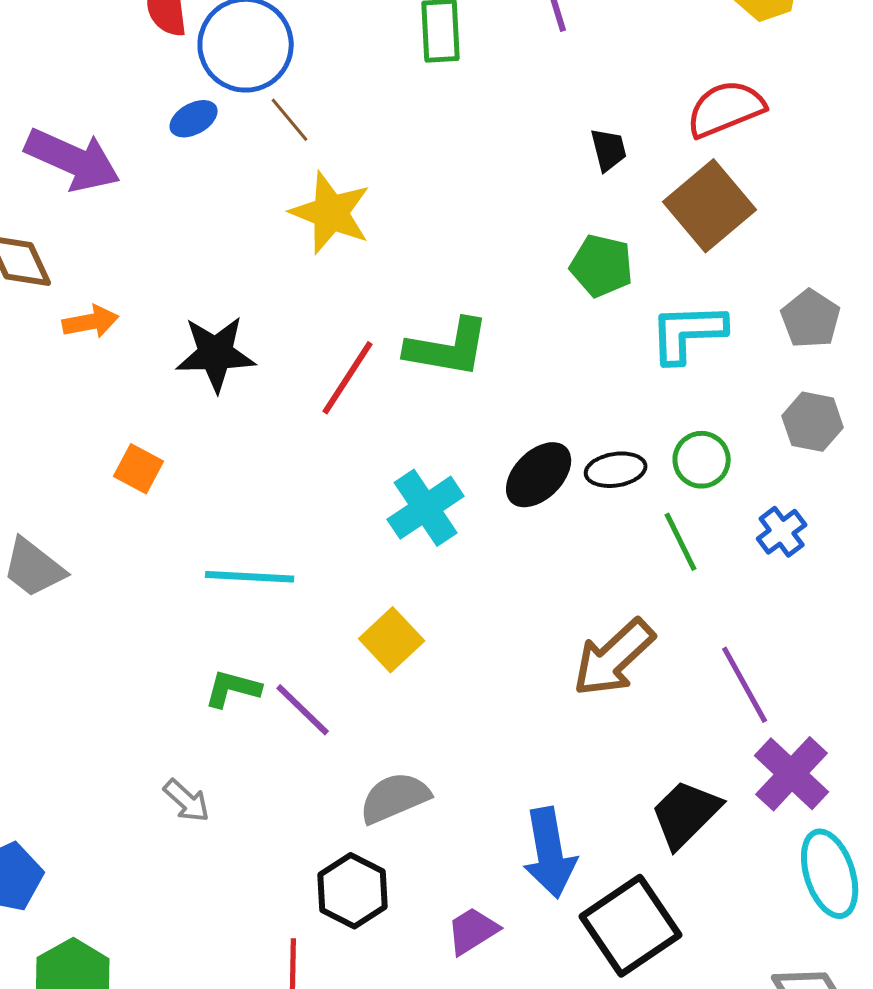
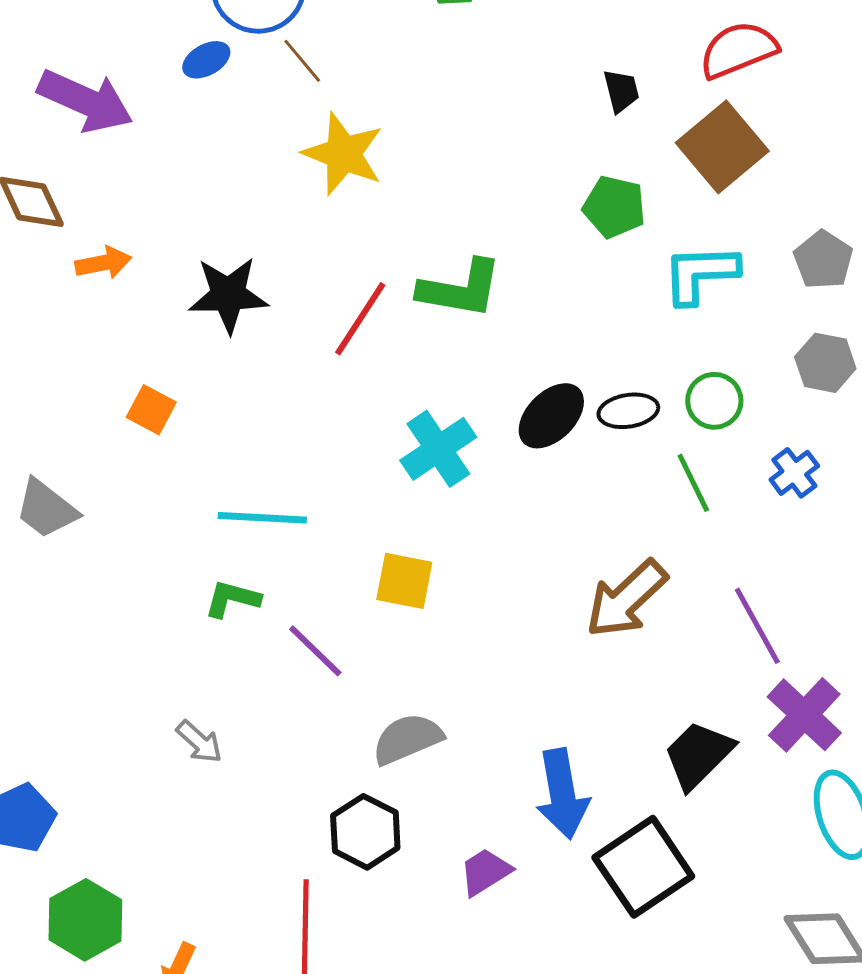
yellow square: (392, 640) -> (404, 581), turned -36
green L-shape: (233, 689) -> (232, 599), moved

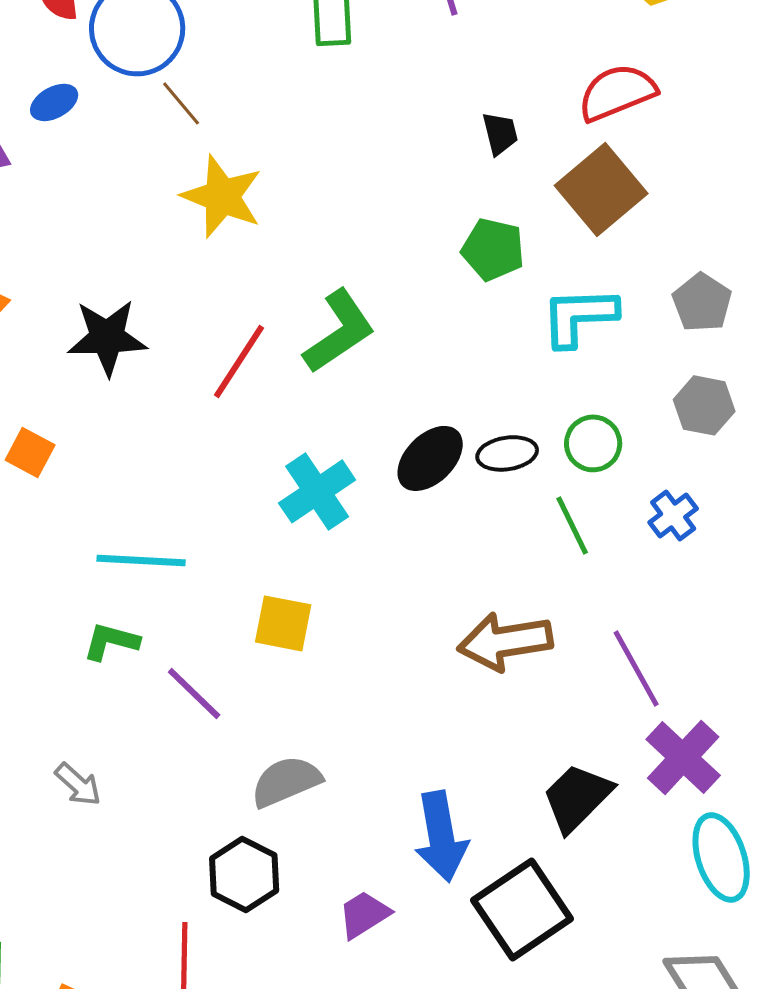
blue ellipse: (206, 60) -> (54, 102), moved
green L-shape: (460, 289) -> (339, 331), turned -44
brown arrow: (626, 599) -> (505, 641), turned 34

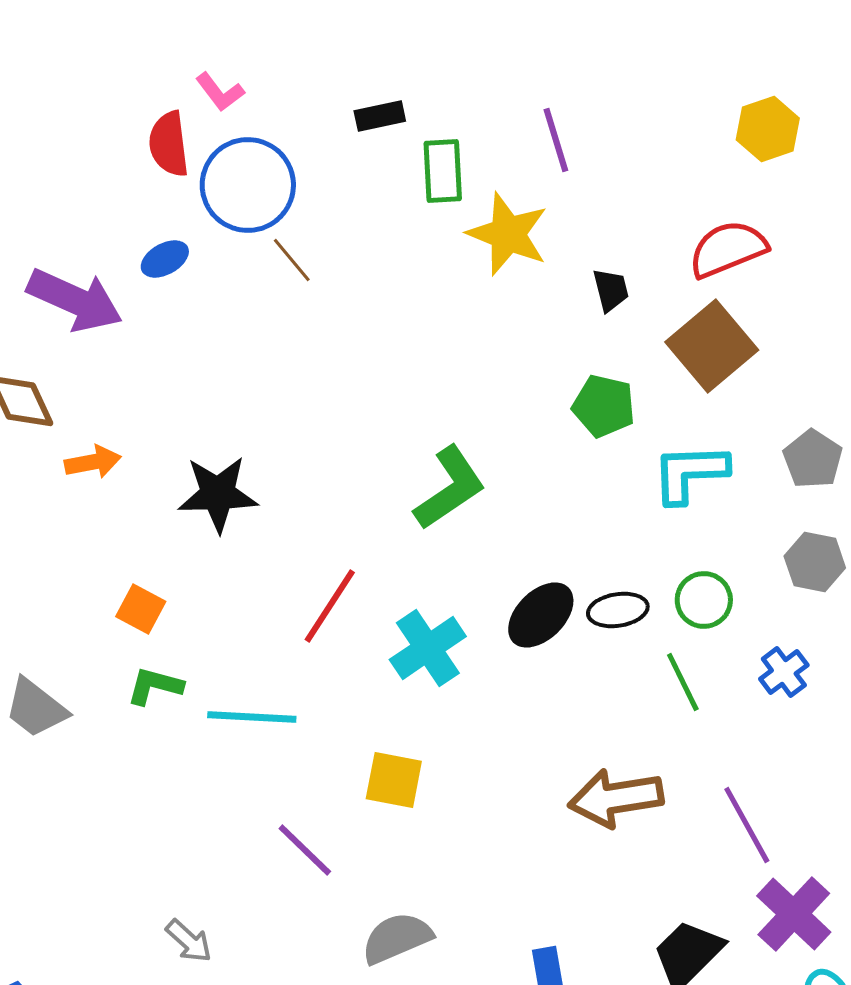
yellow star: (222, 196) -> (508, 234), moved
red line: (239, 361) -> (330, 606), moved
green L-shape: (111, 641) -> (155, 686), moved

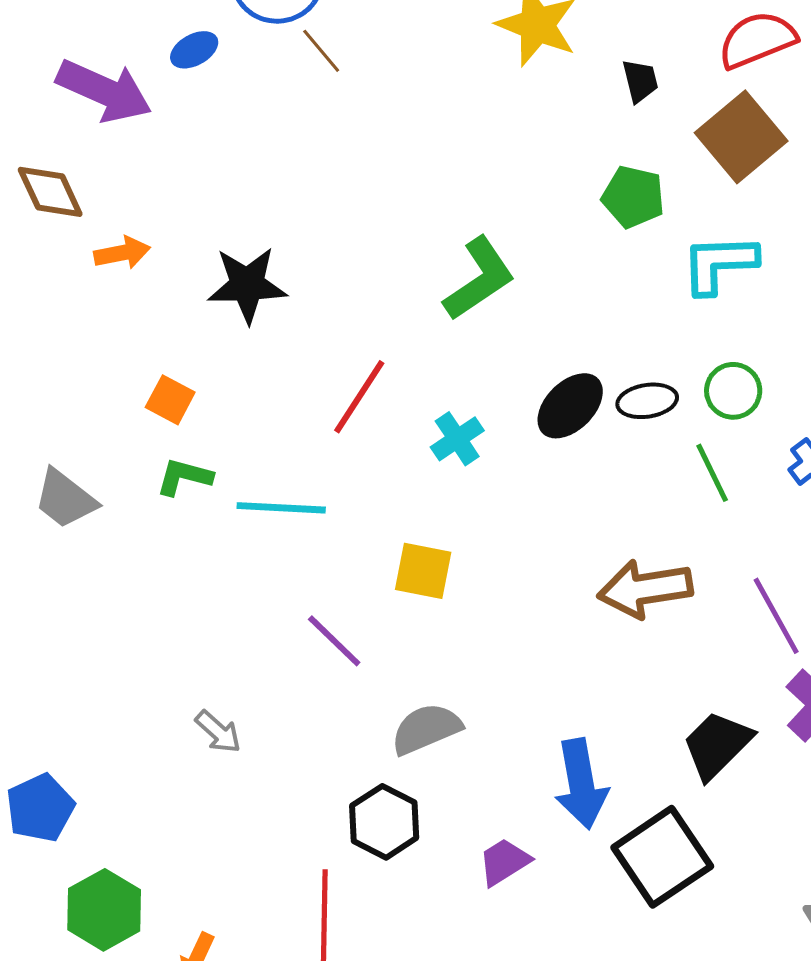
cyan cross: (428, 648) -> (457, 439), size x0.7

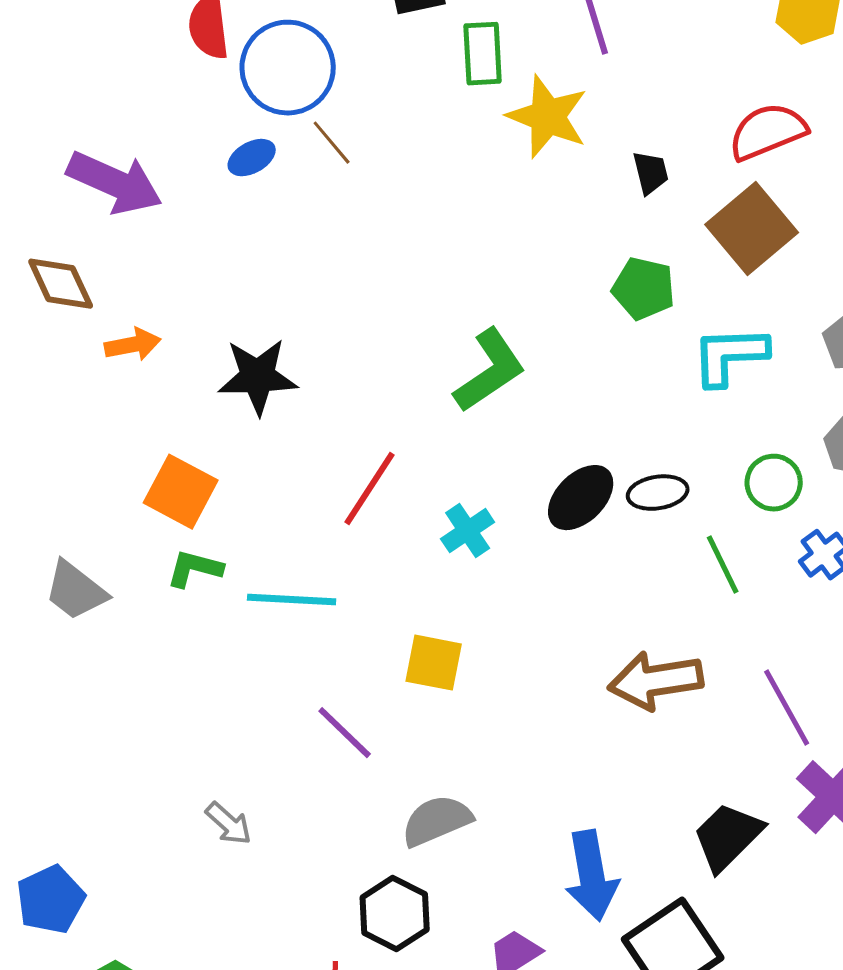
blue ellipse: (194, 50) -> (252, 158), moved
green circle: (733, 391) -> (774, 483), moved
orange square: (170, 400) -> (181, 492), size x1.5

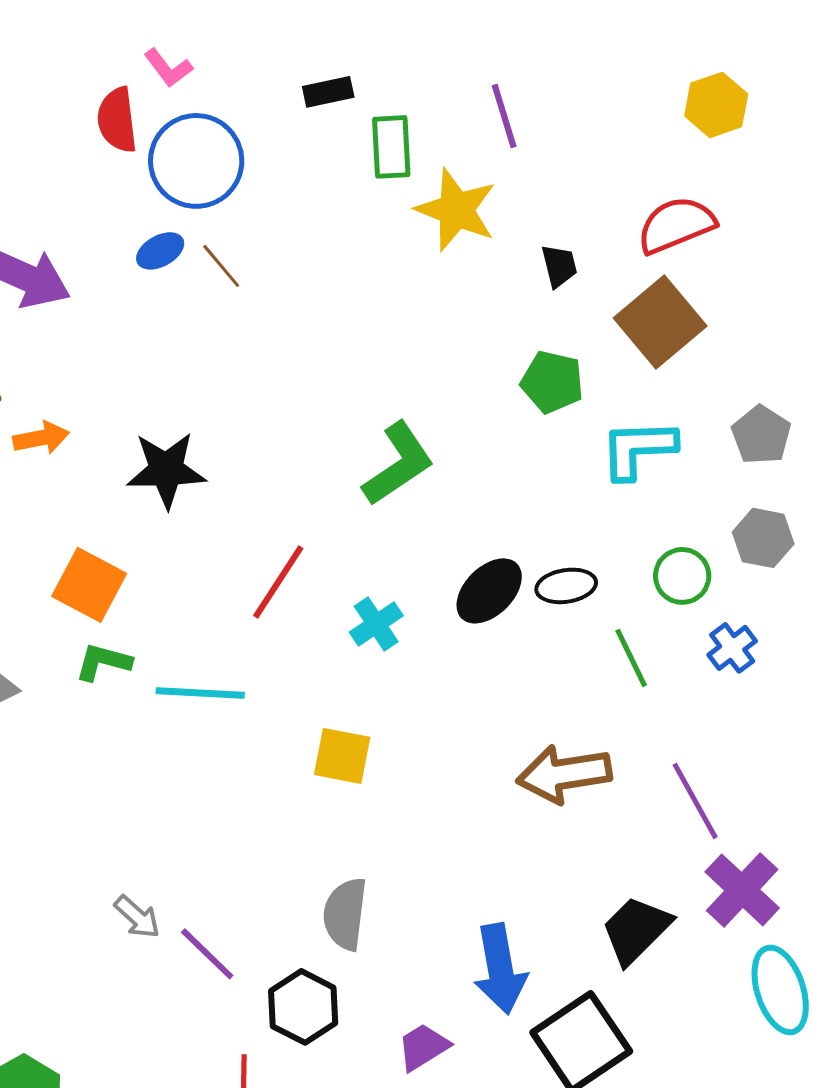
brown line: (332, 143) -> (221, 266), moved
purple line: (345, 733) -> (207, 954), moved
gray semicircle: (437, 821) -> (345, 914), turned -60

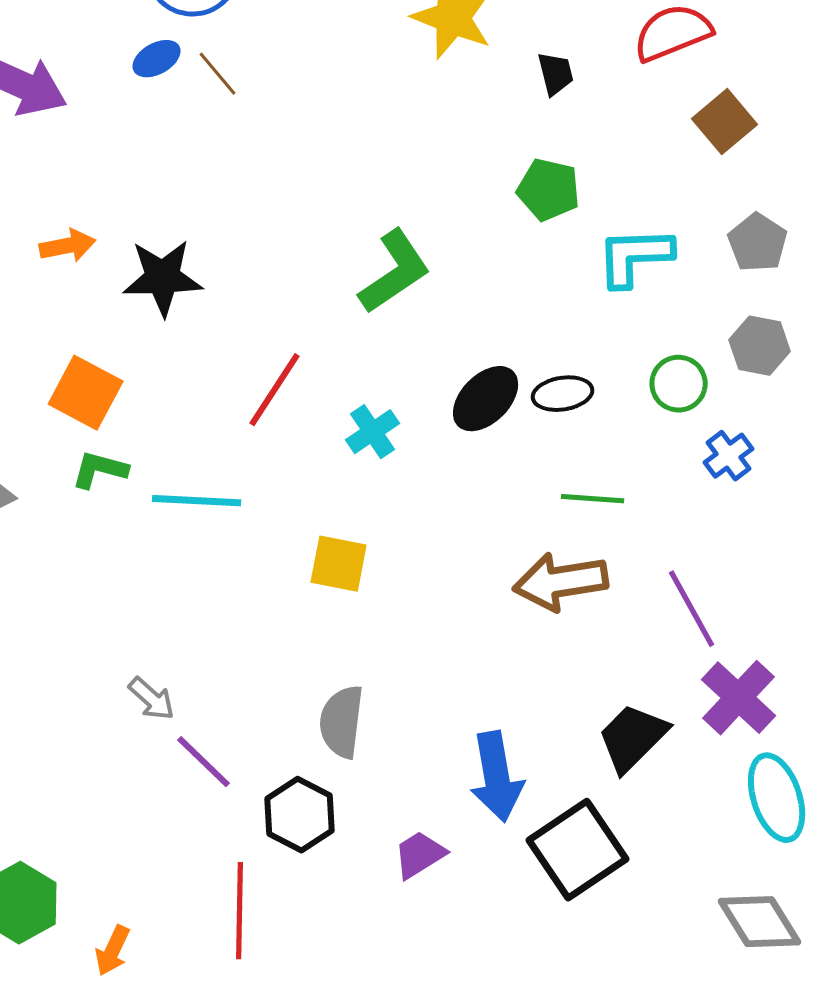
brown square: (660, 322) -> (725, 122), moved, size x0.7
orange arrow: (41, 438) -> (68, 246), moved
green line: (631, 658) -> (593, 499), moved, turned -60
gray arrow: (137, 917) -> (152, 699), moved

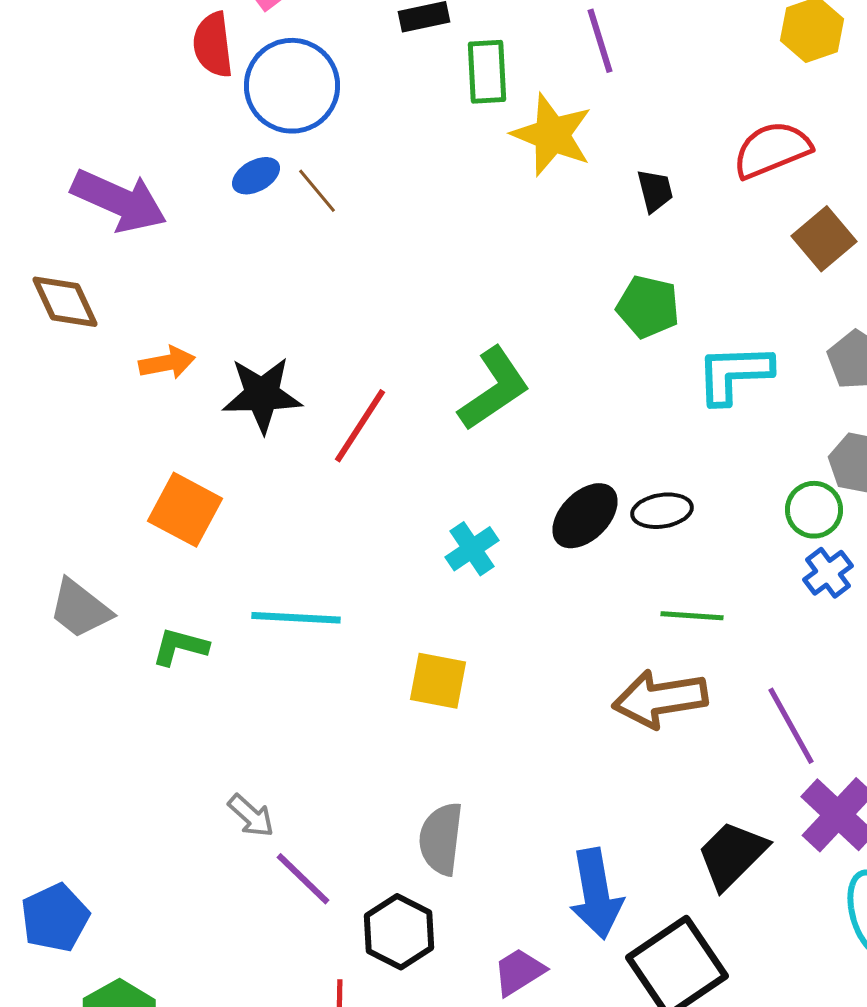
green circle: (679, 384) -> (814, 510), moved
red line: (275, 390) -> (360, 426), moved
green L-shape: (100, 470) -> (180, 647), moved

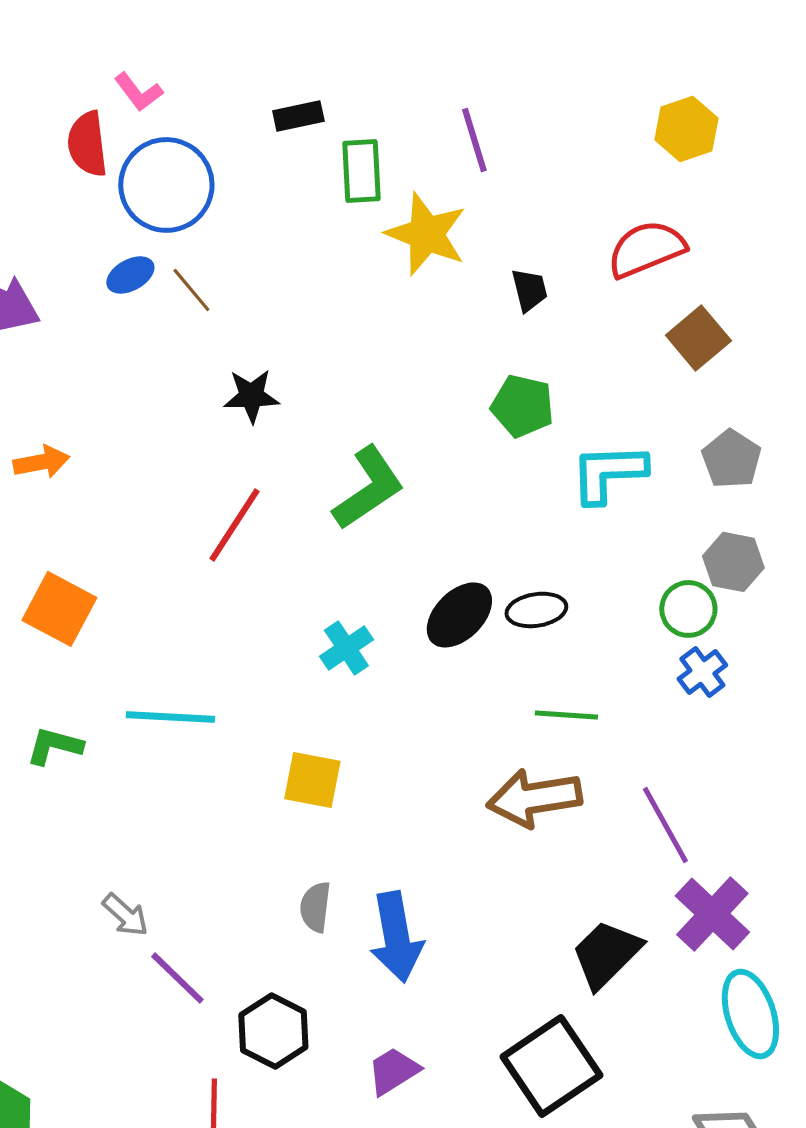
black star: (262, 395) -> (251, 396), moved, size x0.7
gray semicircle: (441, 839) -> (315, 907), moved, size x0.7
blue arrow: (596, 894) -> (396, 937), moved

